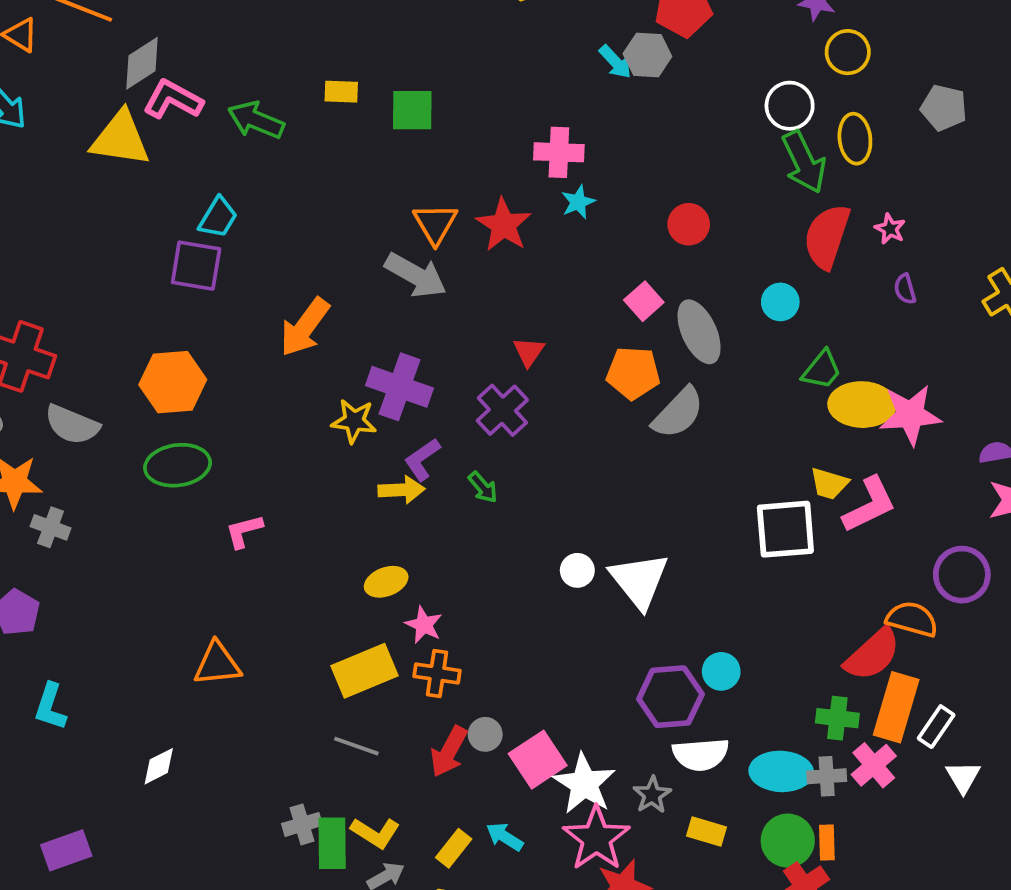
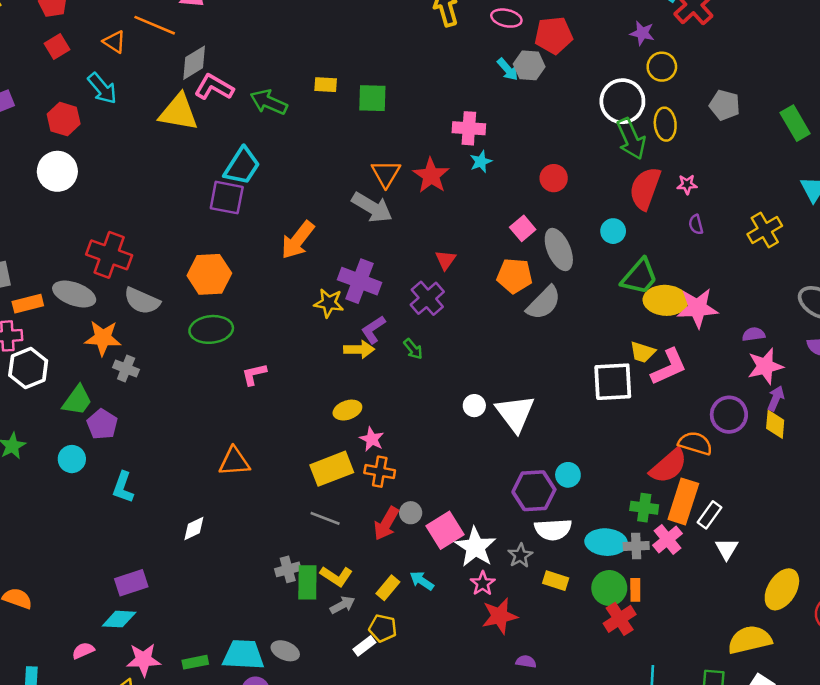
white circle: (790, 106) -> (622, 101), size x1.4
cyan trapezoid: (218, 217) -> (242, 166), size x1.4
pink star: (890, 229) -> (687, 184), turned -30
green trapezoid: (822, 370) -> (639, 277), size x1.4
pink star: (596, 838) -> (483, 583), size x0.6

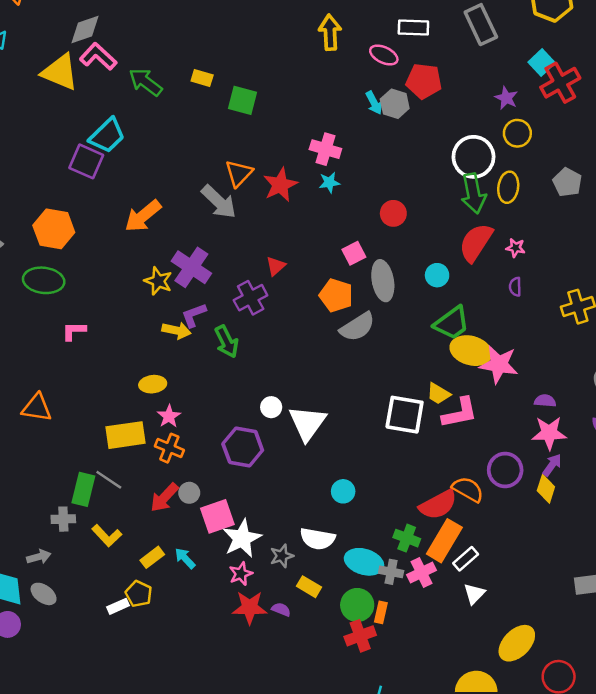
green arrow: (413, 349) -> (227, 342), size x1.5
purple hexagon: (534, 491) -> (243, 447), moved
green rectangle: (307, 582) -> (83, 489), moved
gray arrow: (342, 605) -> (39, 557), moved
purple semicircle: (526, 662) -> (281, 609), moved

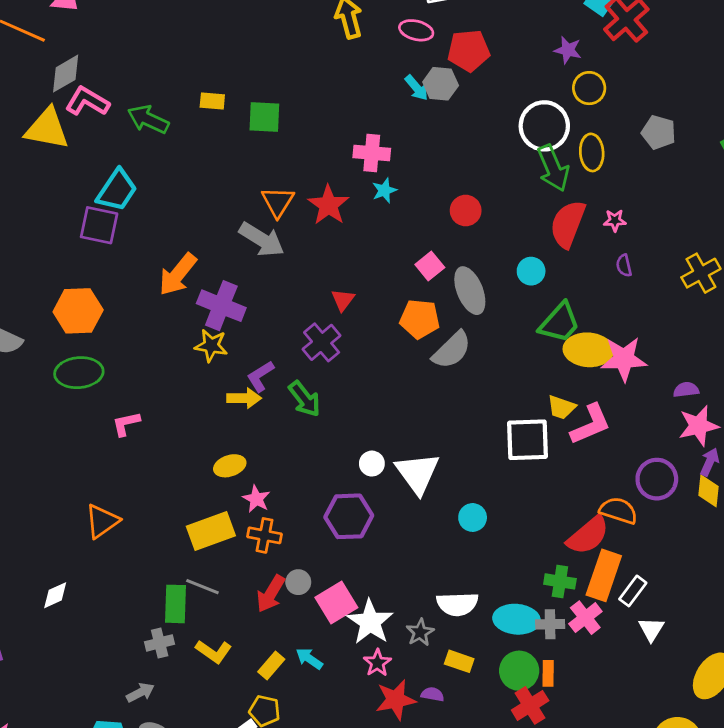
purple cross: (191, 267) -> (221, 306), moved
orange triangle: (37, 408) -> (102, 521), turned -32
cyan circle: (343, 491) -> (473, 517), moved

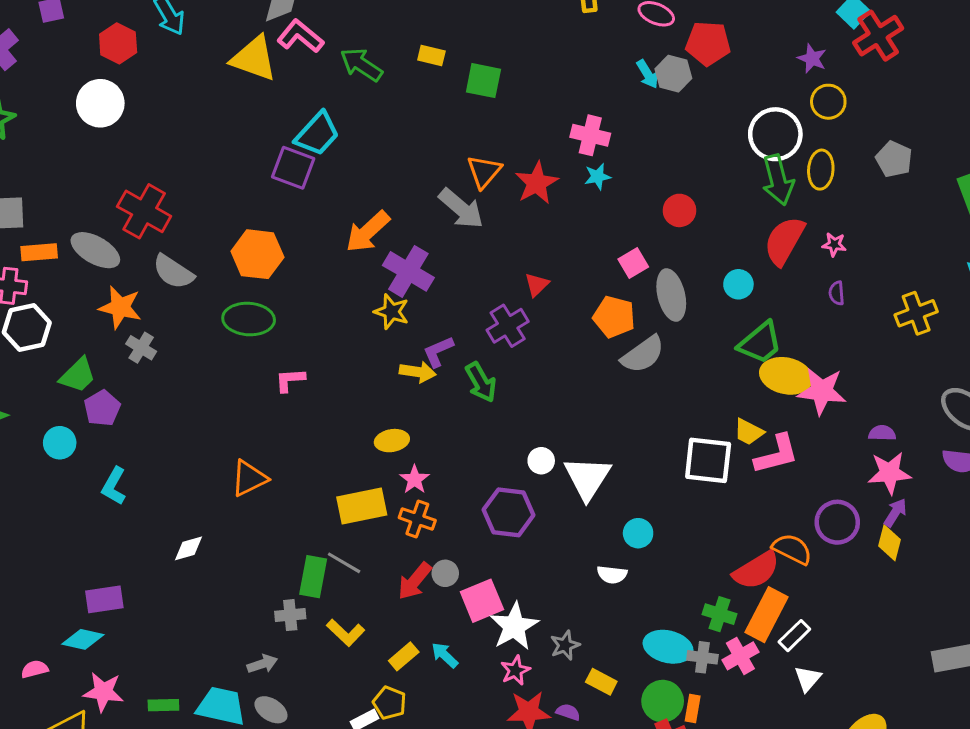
white semicircle: (457, 604) -> (612, 575), moved, size x0.7

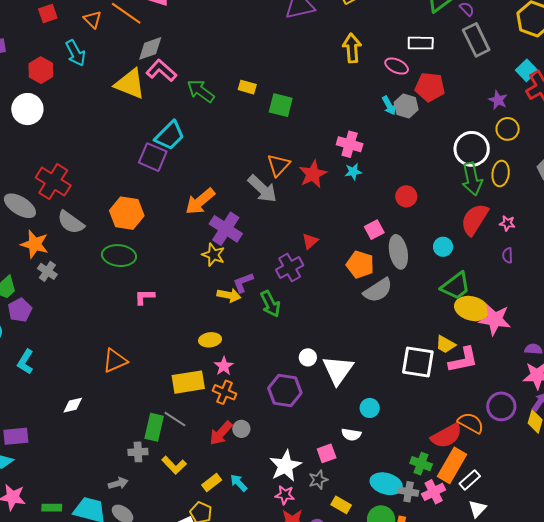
pink square: (482, 601) -> (327, 453), moved, size x0.7
pink star: (515, 670) -> (285, 495), turned 30

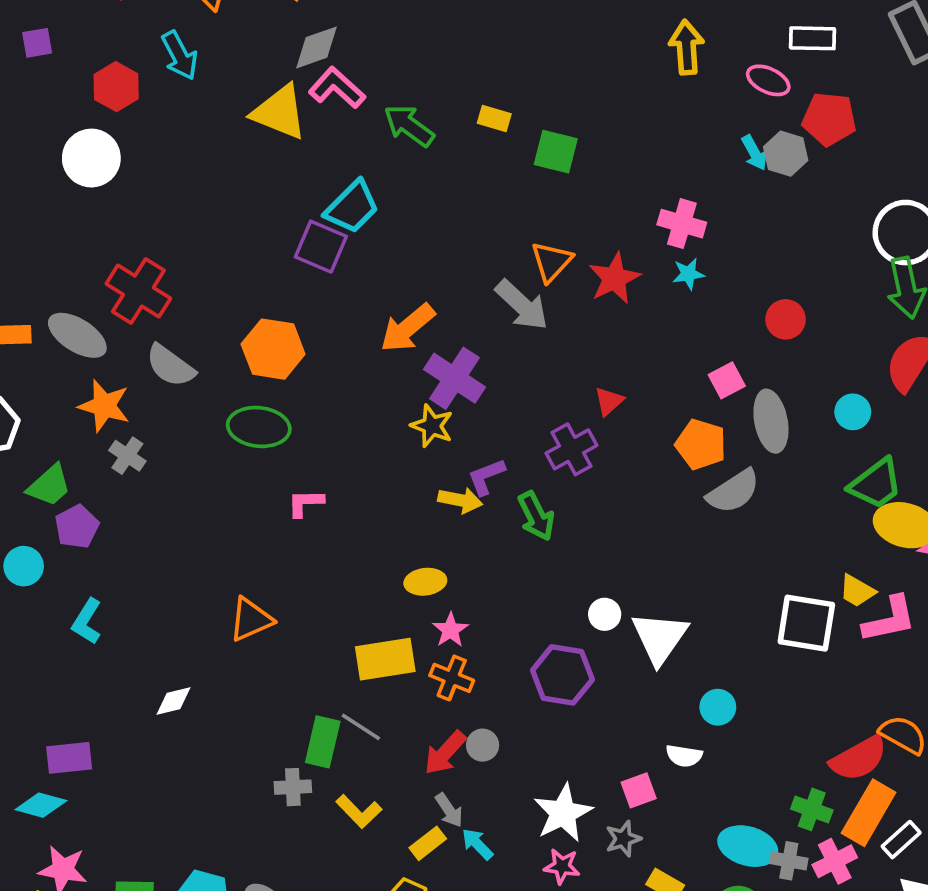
gray arrow: (118, 483) -> (449, 810), moved, turned 72

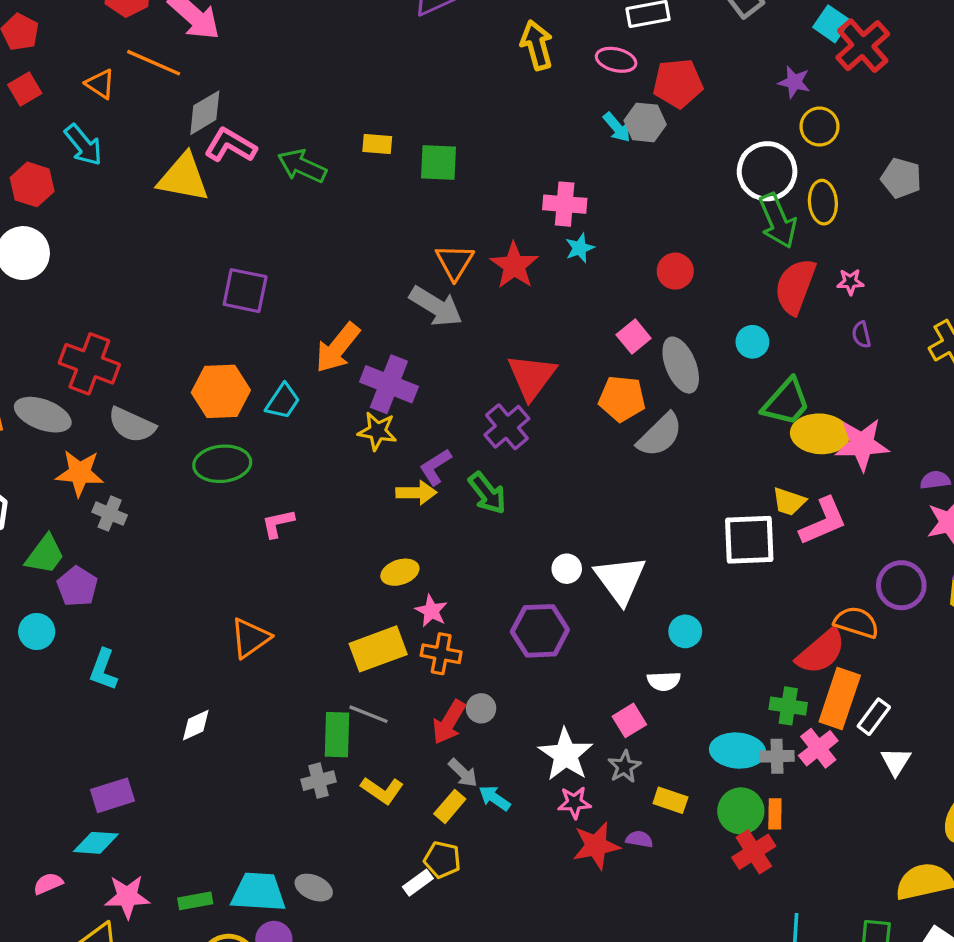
cyan trapezoid: (352, 207) -> (283, 401), moved, size x0.7
red triangle: (609, 401) -> (532, 377), size x1.8

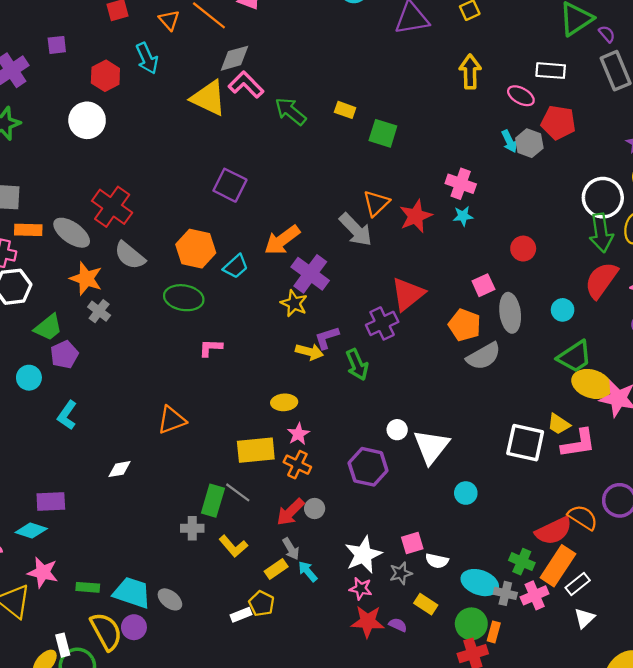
white semicircle: (664, 681) -> (437, 561), moved

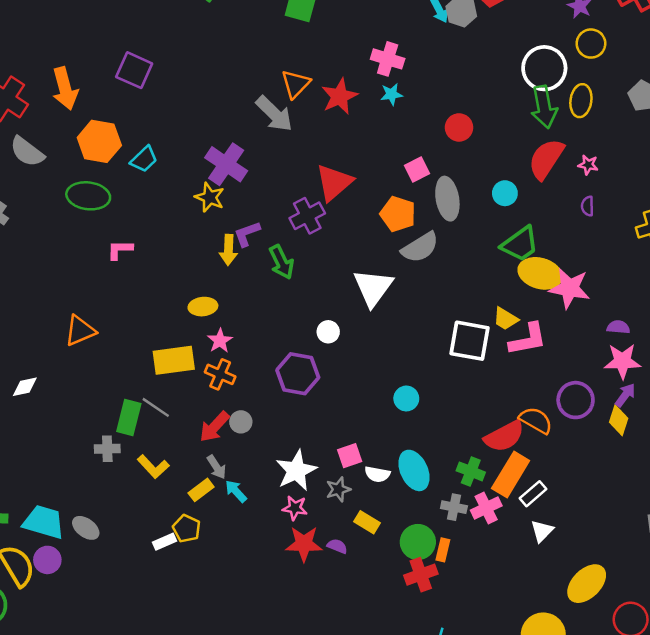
orange arrow: (282, 240) -> (65, 89), moved, turned -66
yellow arrow: (309, 352) -> (228, 250), turned 80
white triangle: (431, 447) -> (373, 288), moved
cyan ellipse: (480, 583) -> (414, 470), moved, turned 48

